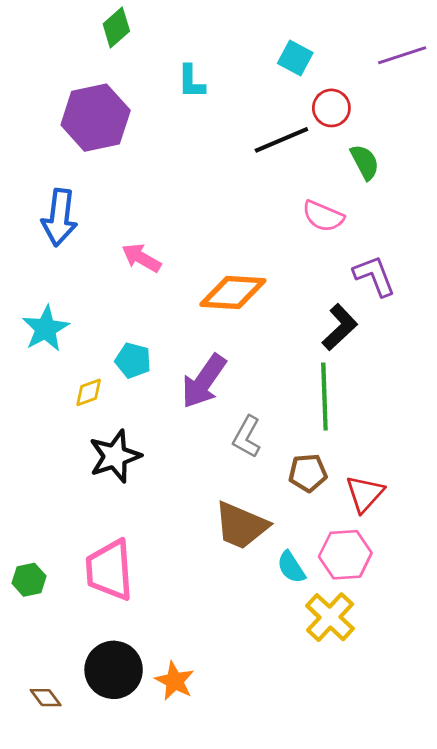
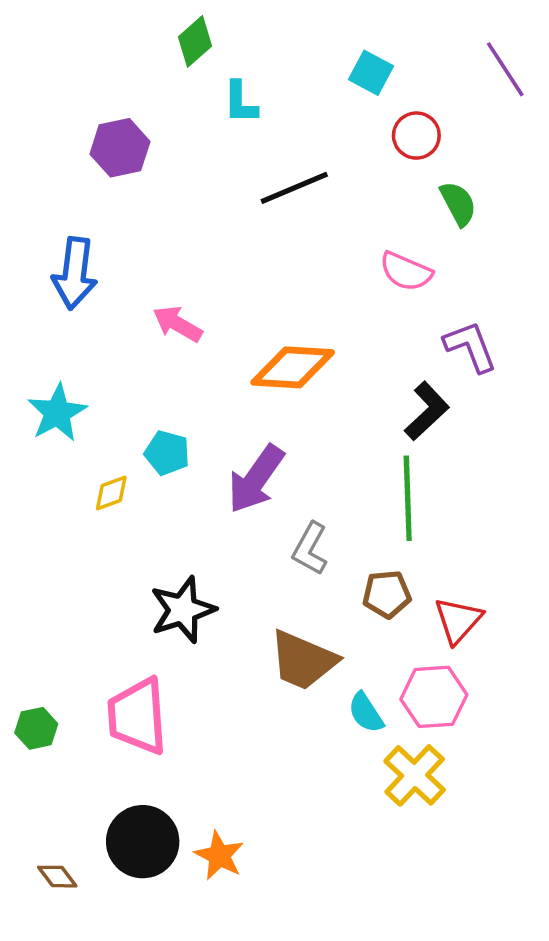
green diamond: (116, 27) -> (195, 41), moved
purple line: (402, 55) -> (505, 69), turned 75
purple hexagon: (96, 118) -> (120, 148), size x0.7
black line: (281, 140) -> (294, 188), moved
black star: (115, 456) -> (183, 610), moved

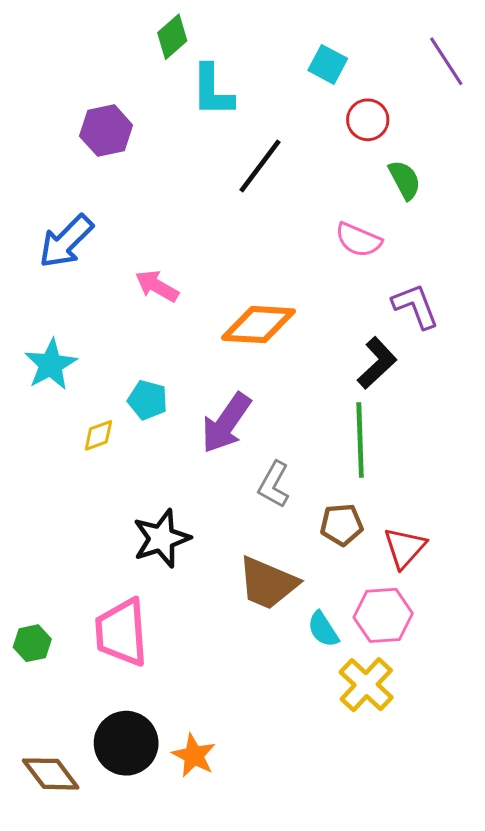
cyan L-shape: (240, 102) -> (212, 91), size x1.4
black line: (294, 188) -> (260, 166), turned -30
blue arrow: (75, 273) -> (66, 241), turned 38
brown diamond: (57, 877) -> (51, 774), size x1.6

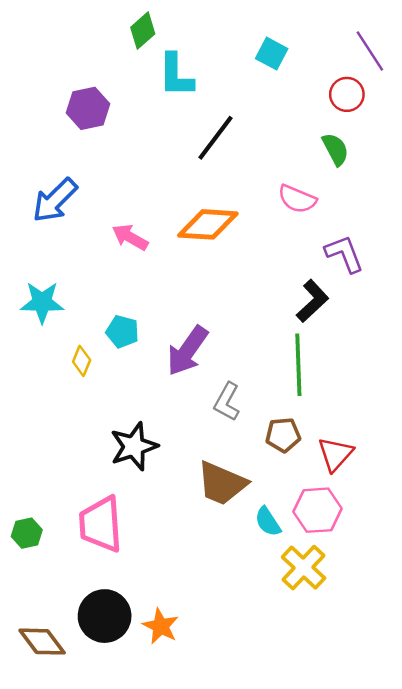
red circle: (368, 120) -> (347, 94), moved
orange diamond: (258, 325) -> (208, 224), moved
cyan star: (51, 365) -> (42, 302), turned 30
yellow diamond: (98, 435) -> (82, 361), turned -48

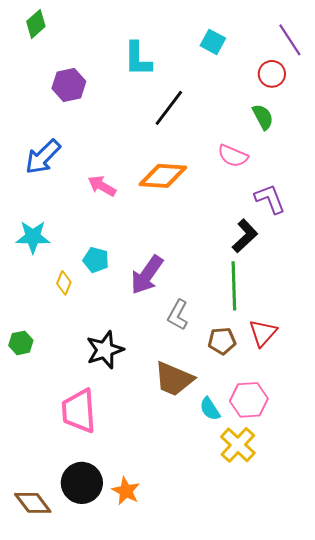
green diamond: (143, 31) -> (36, 24), moved
red triangle: (335, 454) -> (263, 333), moved
green hexagon: (27, 533) -> (21, 343), moved

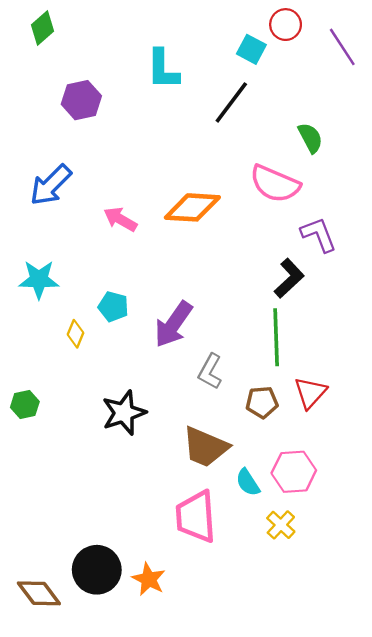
red circle: (272, 74) -> (286, 25), moved
black line: (169, 108) -> (231, 102), moved
pink semicircle: (233, 156) -> (275, 184), size x1.4
pink trapezoid: (79, 411) -> (196, 517), moved
yellow cross: (238, 445) -> (281, 525), size x0.7

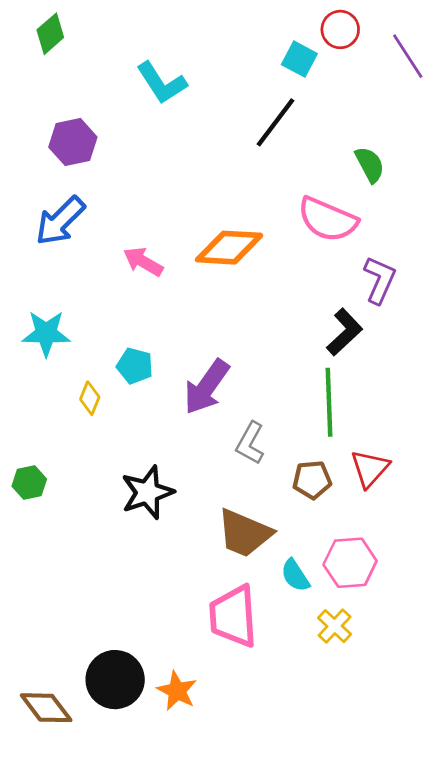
cyan L-shape: (163, 69) -> (162, 83), moved, turned -33
purple hexagon: (81, 100) -> (73, 142), moved
purple L-shape: (319, 235) -> (380, 280), turned 45

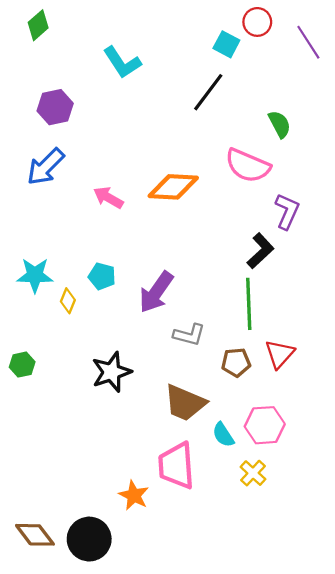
cyan star: (46, 333) -> (35, 275), moved
gray L-shape: (250, 443) -> (189, 335), turned -104
black circle: (115, 680) -> (89, 539), moved
orange star: (177, 691) -> (134, 495), moved

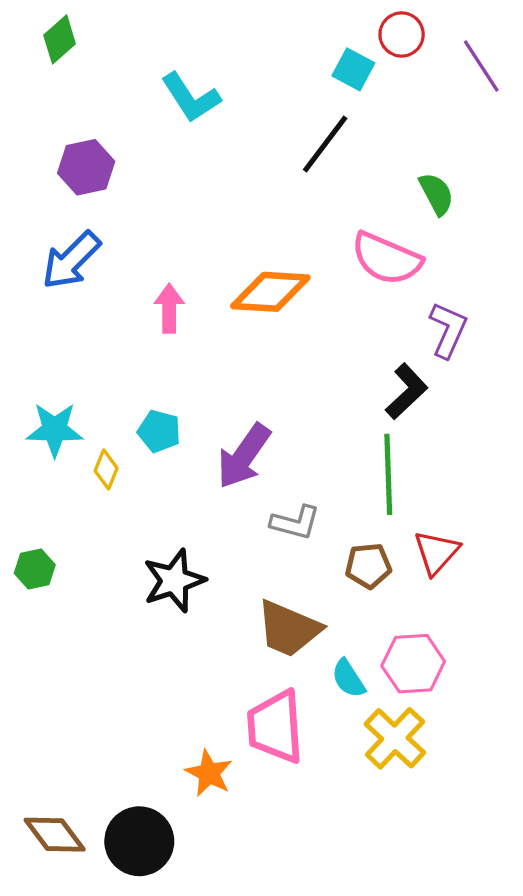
pink arrow: (108, 198) -> (169, 308), turned 60
yellow cross: (253, 473) -> (395, 738), size x1.5

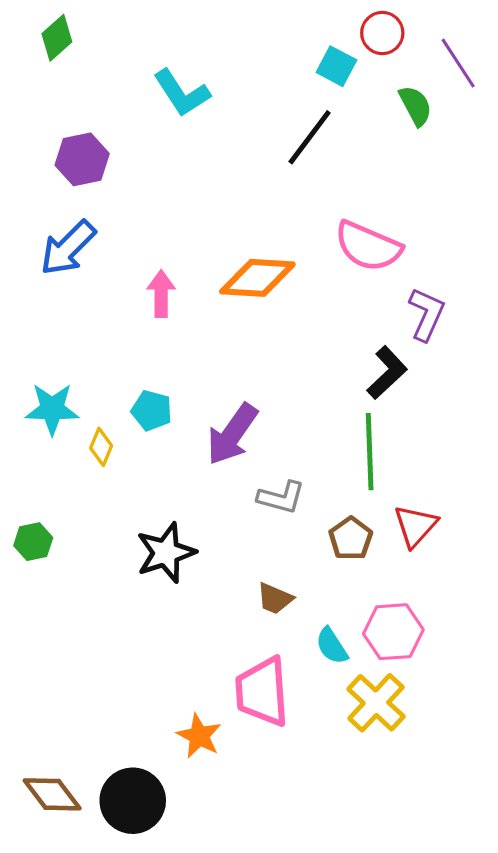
green semicircle: (436, 194) -> (415, 106), moved
brown pentagon: (368, 566) -> (351, 538), turned -30
brown trapezoid: (289, 629) -> (275, 599), size x0.6

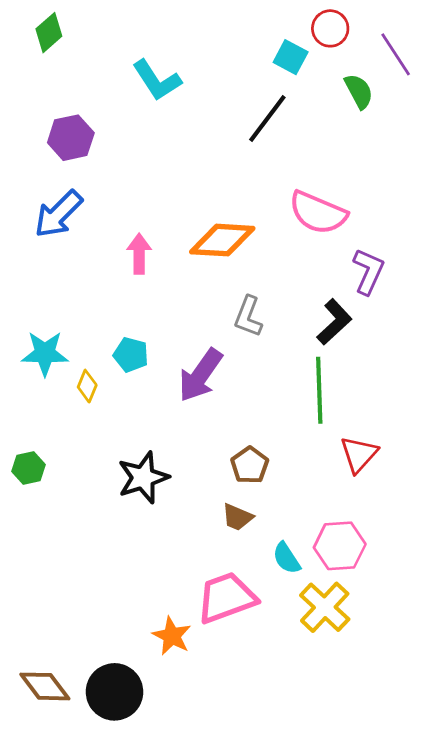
gray L-shape: (281, 497) -> (248, 316), moved, turned 96
brown pentagon: (351, 538) -> (250, 465), moved
pink trapezoid: (262, 692) -> (226, 598), turned 74

